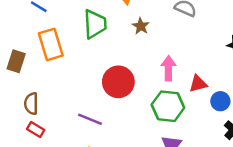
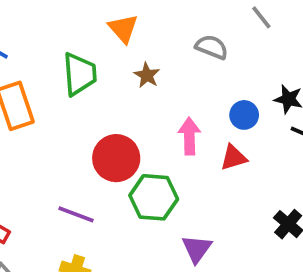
blue circle: (220, 101) -> (244, 115), moved
green hexagon: (168, 106) -> (154, 197), moved

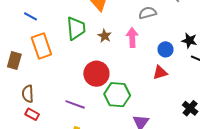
gray semicircle: (212, 47) -> (147, 13), turned -36
brown star: (147, 75) -> (105, 36), moved
pink arrow: (189, 136) -> (132, 38), moved

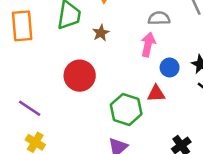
pink arrow: (132, 38) -> (148, 45), moved
green hexagon: (117, 95) -> (126, 109), moved
purple line: (75, 104) -> (30, 108), moved

